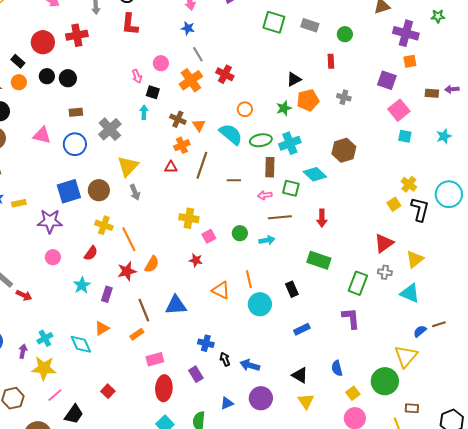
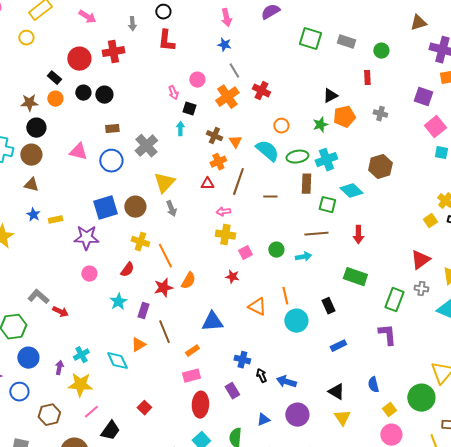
pink arrow: (265, 195) -> (223, 212), moved
brown line: (144, 310) -> (164, 332), moved
orange rectangle: (137, 334) -> (192, 351), moved

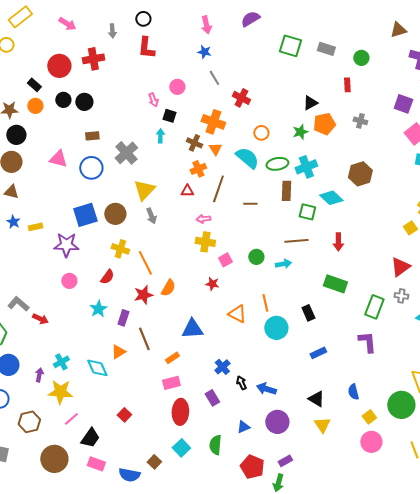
orange cross: (227, 97) -> (213, 122), moved, turned -35
blue cross: (242, 360) -> (222, 367), turned 35

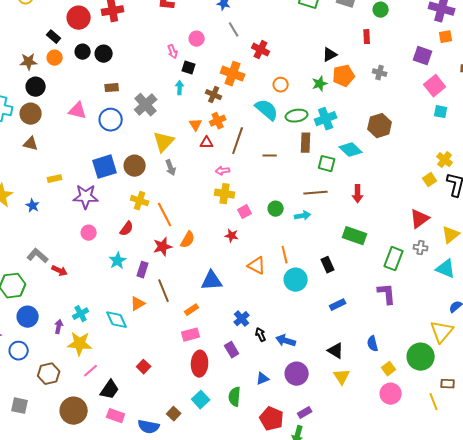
orange triangle: (215, 149) -> (196, 125), moved
blue star: (13, 222) -> (33, 206), moved

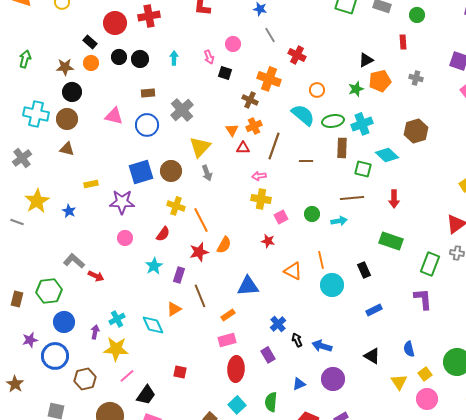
cyan arrow: (180, 88) -> (174, 58), moved
blue circle: (19, 351) -> (55, 356), size x1.4
red square: (144, 367) -> (180, 372), turned -32
yellow triangle: (342, 377) -> (399, 382), moved

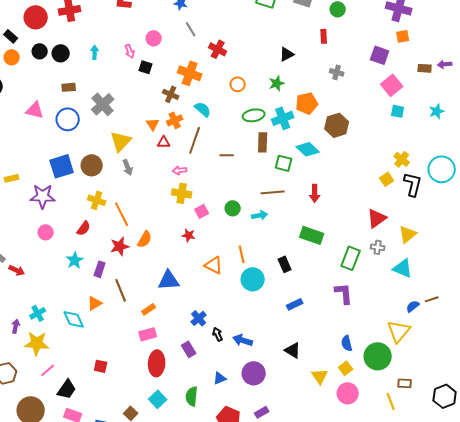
orange pentagon: (380, 81) -> (307, 103), moved
cyan semicircle: (303, 115) -> (203, 109), moved, size x0.7
blue semicircle: (409, 349) -> (347, 343), moved

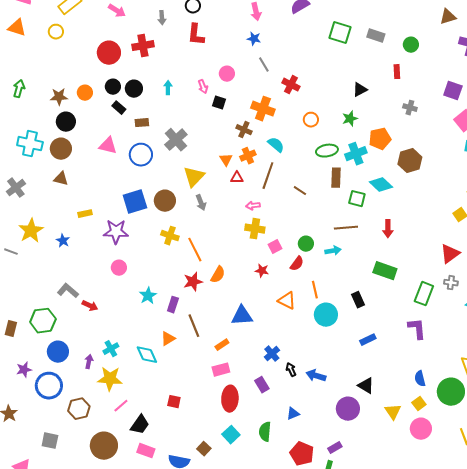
black rectangle: (11, 36) -> (119, 108), moved
brown line: (227, 155) -> (300, 191), turned 32
red semicircle: (84, 228) -> (297, 264), moved
purple circle: (254, 373) -> (348, 409), moved

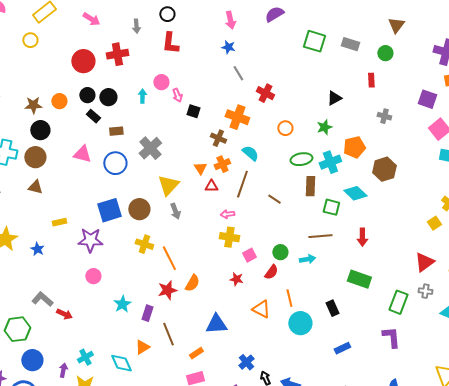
brown triangle: (448, 17) -> (396, 25), moved, turned -36
pink circle: (227, 74) -> (161, 82), moved

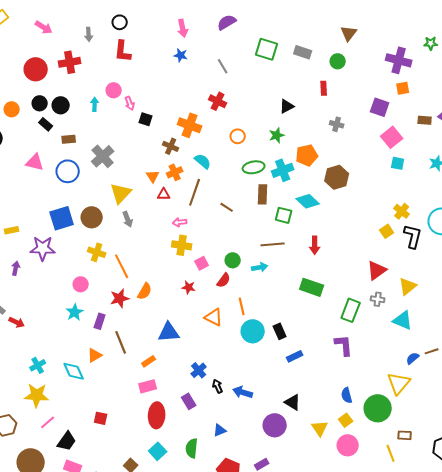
gray line: (238, 73) -> (223, 66), moved
pink circle: (93, 276) -> (81, 284), moved
black rectangle: (332, 308) -> (280, 331), moved
purple arrow: (63, 370) -> (16, 268), moved

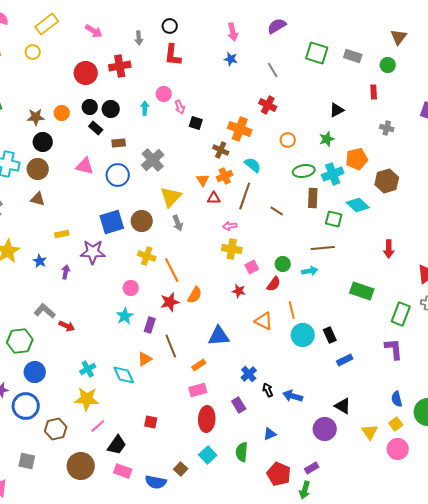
red arrow: (315, 245) -> (389, 249), moved

